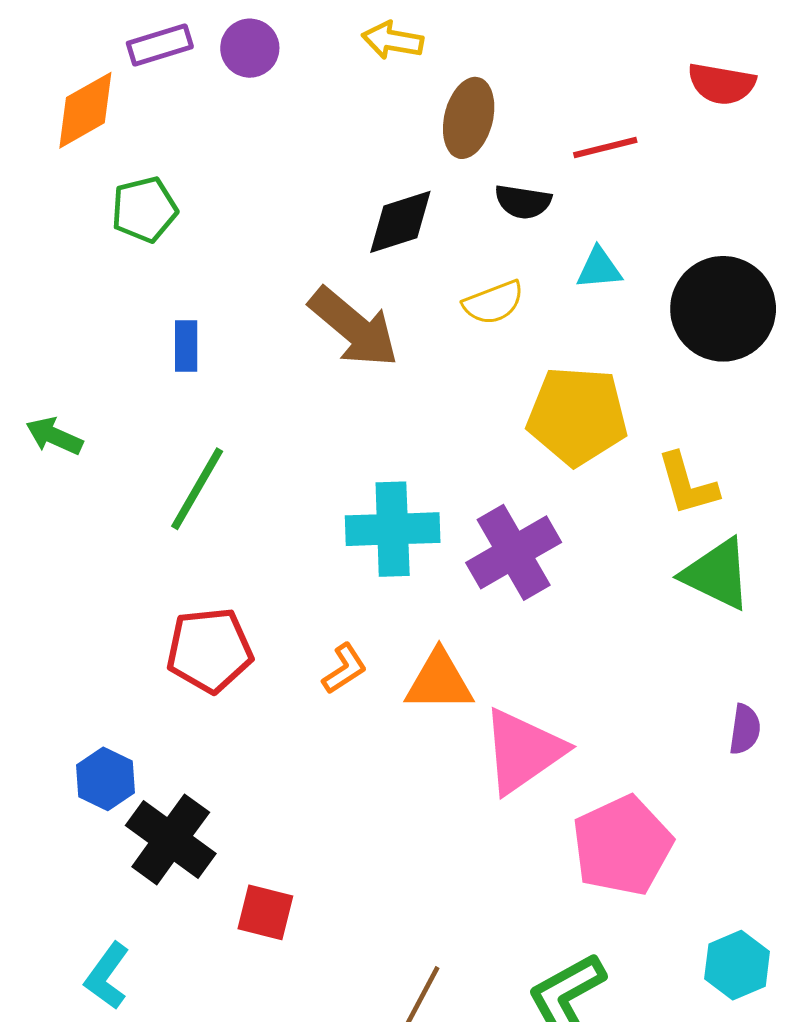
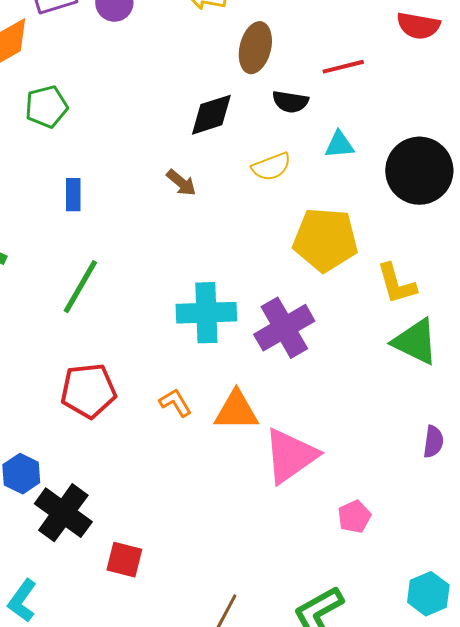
brown arrow: (354, 327) -> (181, 183), size x0.5
orange L-shape: (344, 669) -> (175, 403), turned -88
pink pentagon: (622, 846) -> (354, 517), size x0.5

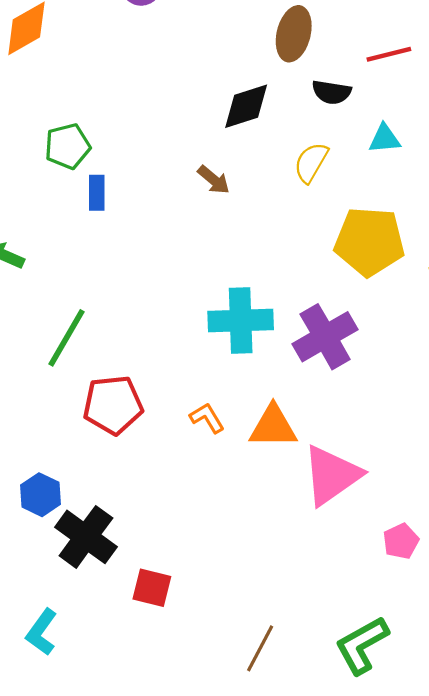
green pentagon: (46, 107) -> (68, 146), moved
yellow semicircle: (271, 167) -> (311, 163), turned 141
green line: (80, 287) -> (66, 338), moved

